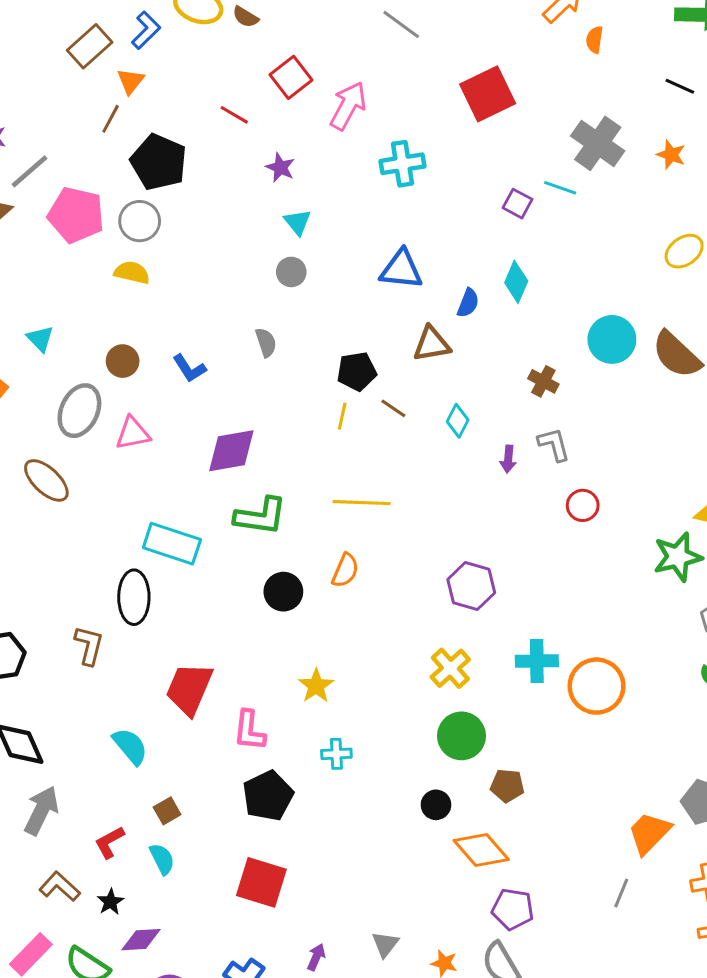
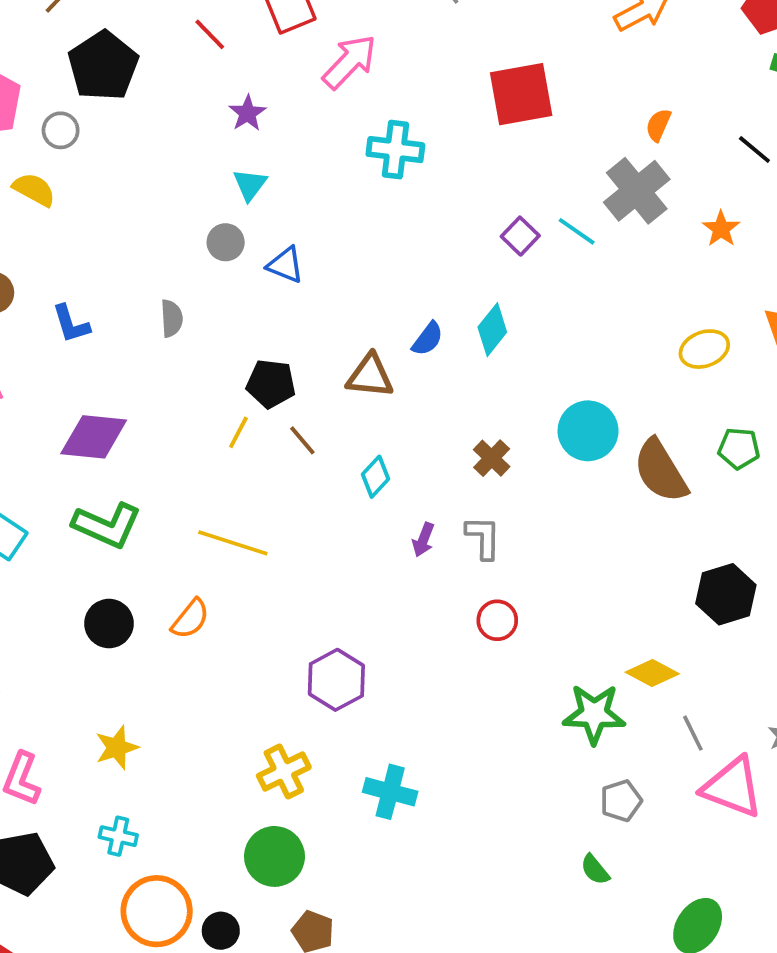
orange semicircle: (595, 40) -> (658, 125), moved
gray circle: (140, 221) -> (61, 130), size x0.7
blue triangle: (401, 270) -> (285, 265), moved, size x0.7
orange circle: (597, 686) -> (157, 911), moved

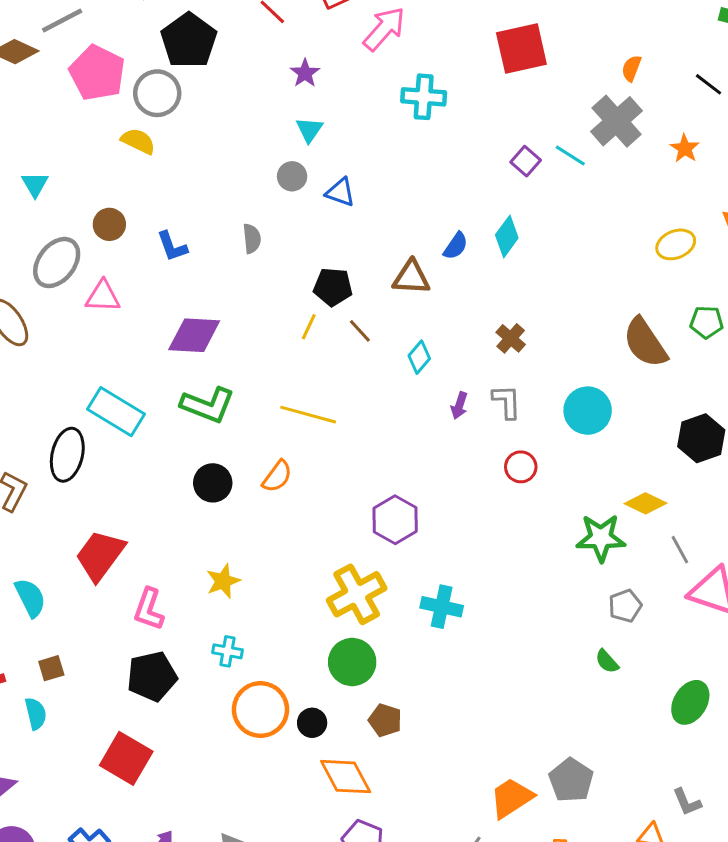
gray circle: (61, 130) -> (157, 93), size x1.6
cyan circle: (588, 431) -> (588, 411), moved
yellow cross: (284, 772) -> (357, 594), size x1.4

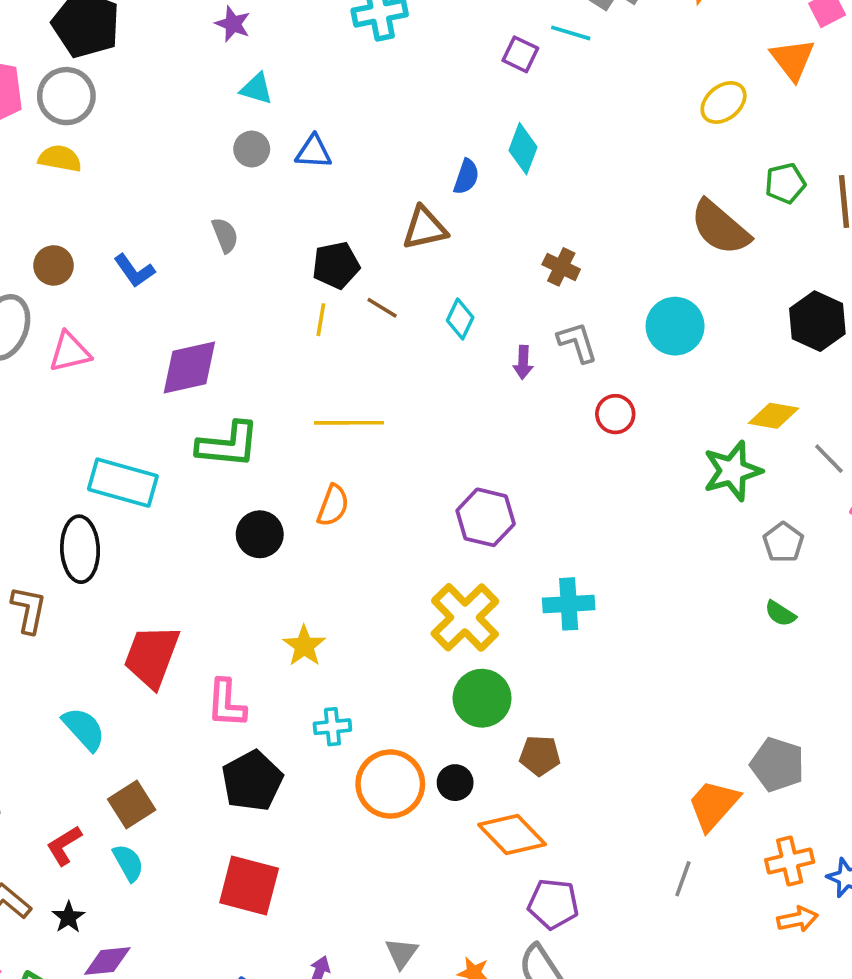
cyan triangle: (309, 130) -> (257, 89), turned -32
brown square: (51, 668) -> (132, 805), size x1.4

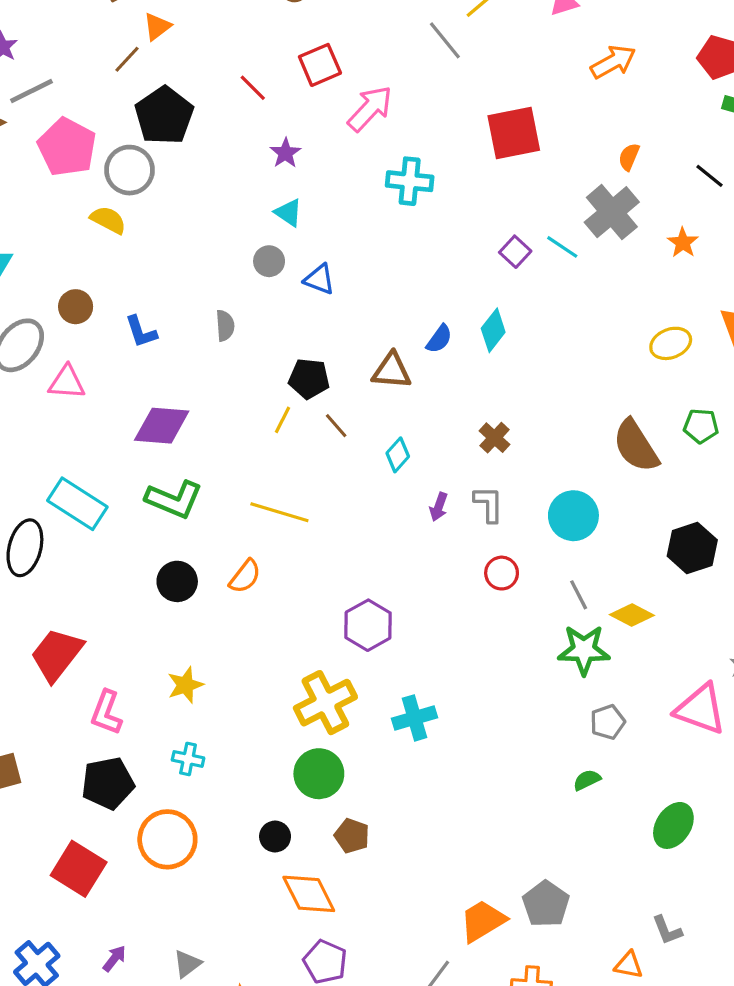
gray line: (829, 459) -> (579, 595), moved
cyan cross: (569, 604) -> (415, 718), turned -30
green semicircle: (780, 614) -> (587, 780), turned 104
orange circle: (390, 784) -> (167, 839), moved

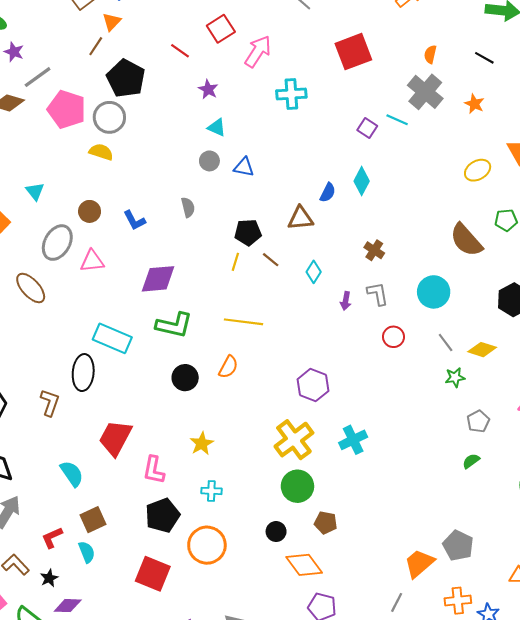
green star: (584, 650) -> (455, 377), size x0.6

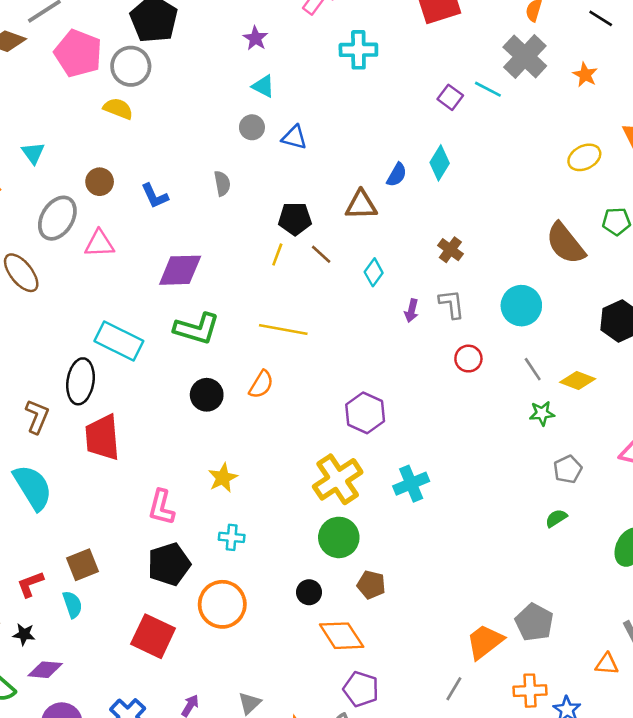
red trapezoid: (115, 438) -> (102, 437), moved, turned -36
cyan semicircle: (72, 474) -> (33, 487), moved, size x1.4
black star: (49, 578) -> (24, 634), turned 30

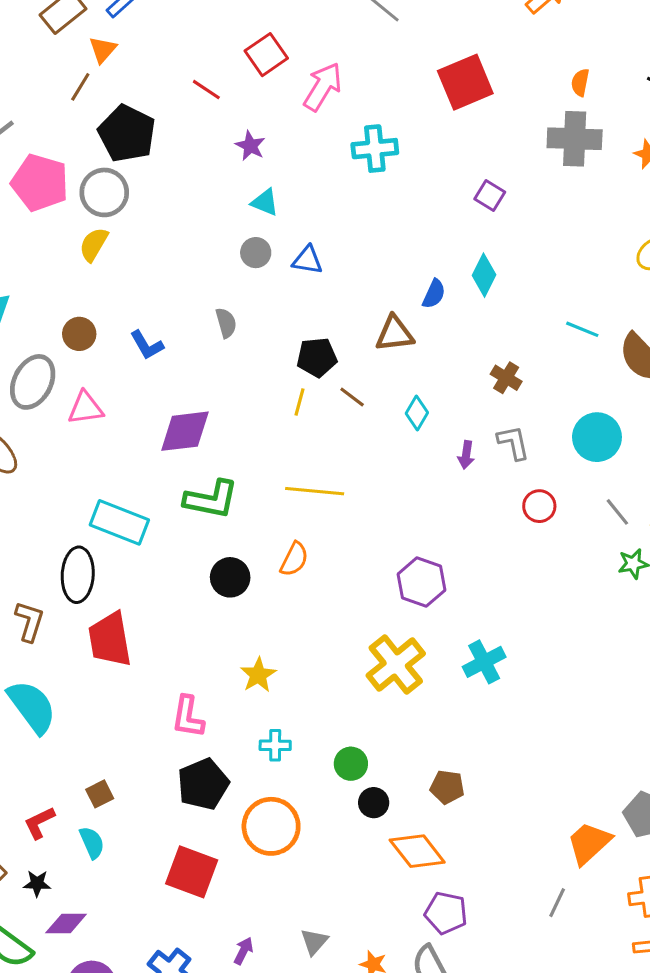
gray cross: (525, 57) -> (575, 139), turned -36
cyan line: (488, 89) -> (582, 329), moved
yellow semicircle: (118, 109) -> (94, 244), turned -76
green circle: (339, 537) -> (351, 764), moved, size x0.7
brown square: (82, 565) -> (100, 794), size x0.7

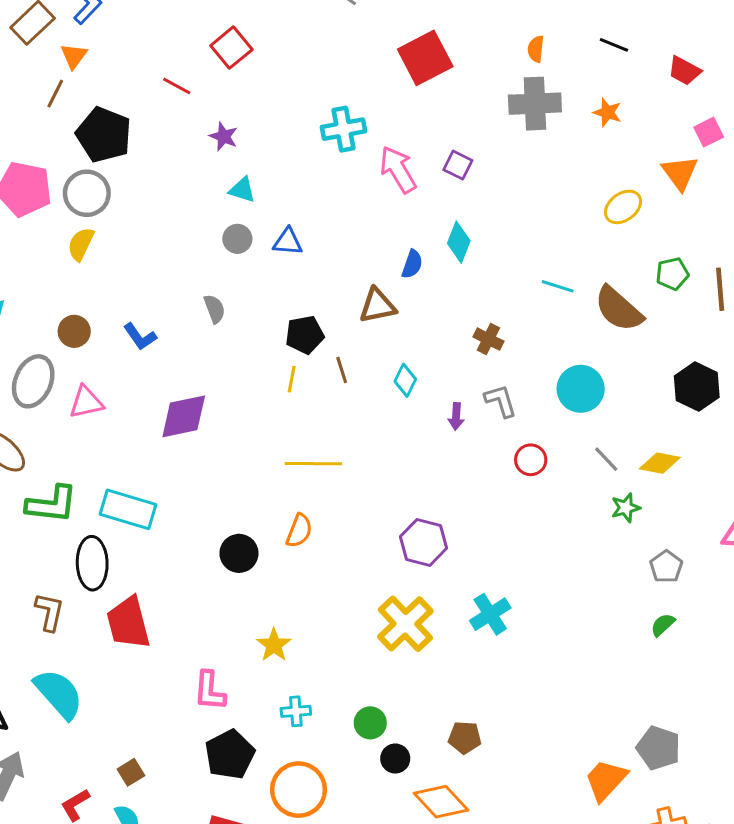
pink arrow: (323, 87) -> (398, 169), moved, turned -57
brown line: (352, 397) -> (342, 370), turned 40
green L-shape: (211, 499) -> (52, 504), moved

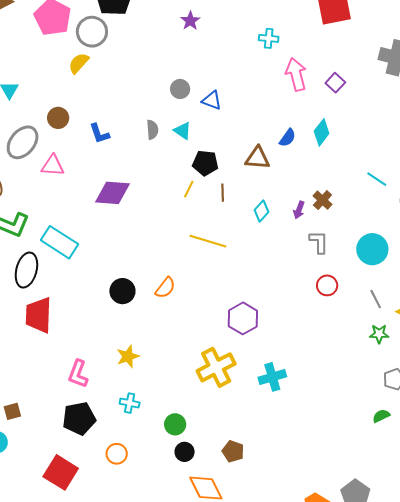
cyan cross: (344, 129) -> (269, 38), size x0.7
cyan triangle: (242, 190) -> (183, 131), moved
purple arrow: (456, 416) -> (299, 210), moved
yellow line: (313, 464) -> (208, 241), moved
orange circle: (299, 790) -> (117, 454), size x0.6

